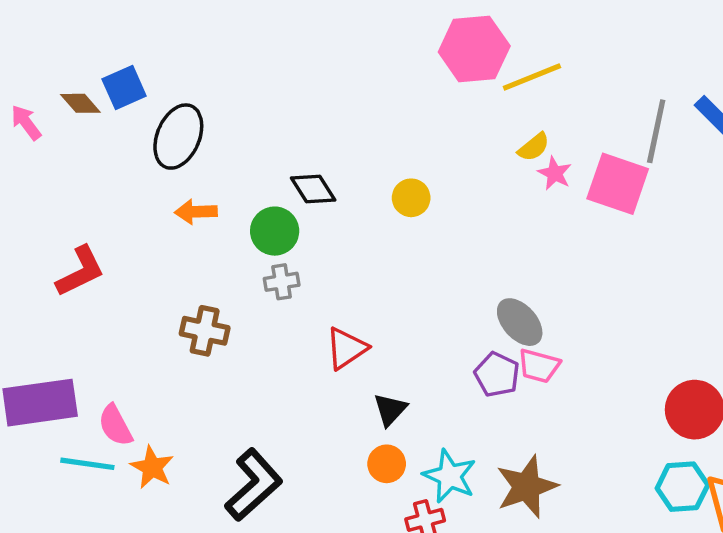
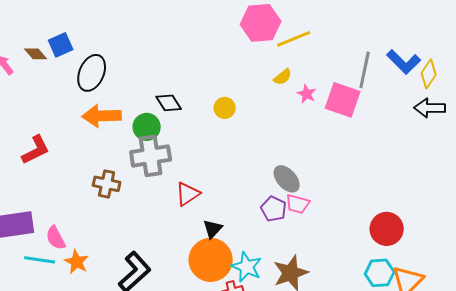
yellow semicircle: (534, 147) -> (283, 77), moved
orange arrow: (196, 212) -> (102, 116), size x1.6
gray cross: (282, 282) -> (151, 156), size x2.0
orange circle: (387, 464) -> (211, 260), size x2.0

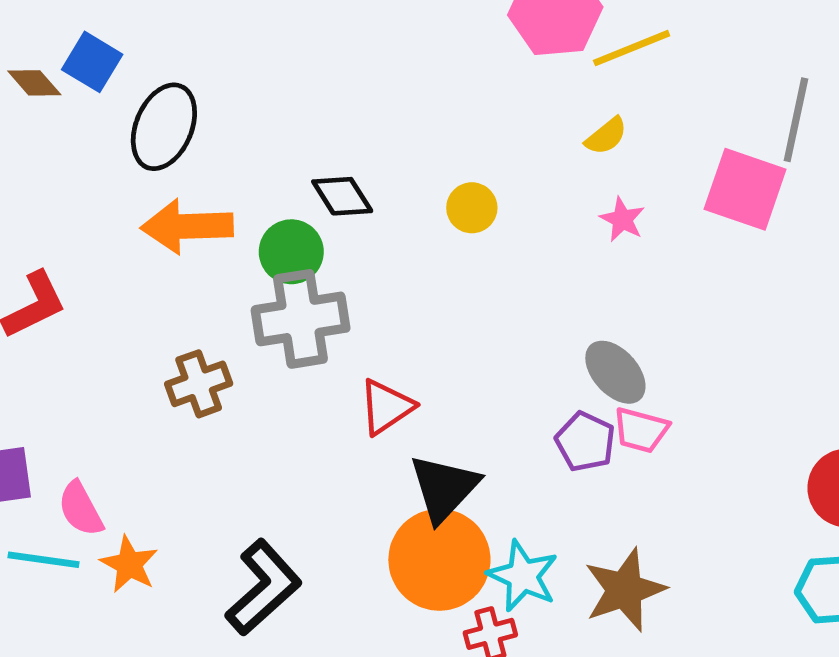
blue square: (61, 45) -> (92, 62), turned -35
pink star: (307, 94) -> (622, 219), moved
brown cross: (107, 184) -> (199, 384), turned -32
black triangle: (213, 229) -> (444, 488), size x1.6

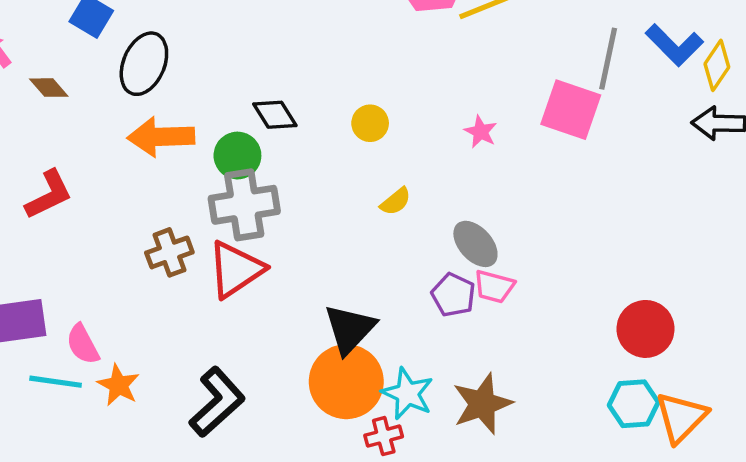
brown diamond: (34, 83) -> (49, 88), moved
yellow semicircle: (606, 136) -> (396, 201), moved
red triangle: (386, 407) -> (236, 269), moved, size x1.4

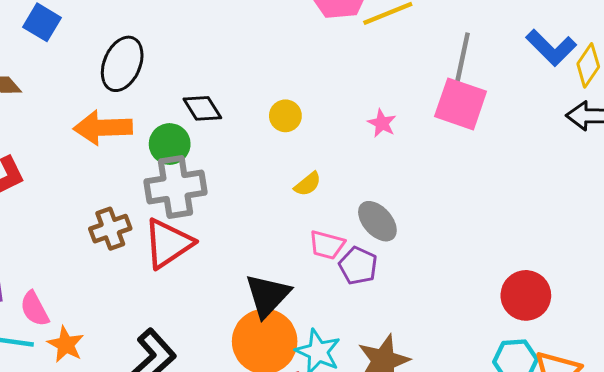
gray line: (608, 59) -> (462, 59), moved
black ellipse: (144, 64) -> (122, 64), moved
pink trapezoid: (494, 286) -> (327, 245), moved

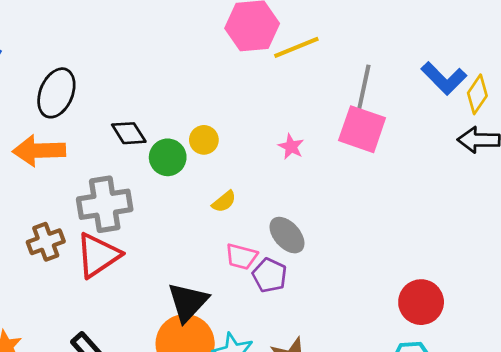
green circle: (170, 144) -> (168, 157), moved

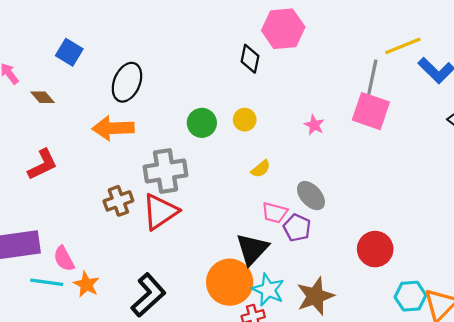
yellow line: (296, 47) -> (403, 46), moved
black diamond: (129, 133) -> (250, 59), moved, turned 44
green circle: (168, 157) -> (202, 123), moved
black triangle: (188, 302) -> (252, 249), moved
red circle: (421, 302) -> (375, 249), moved

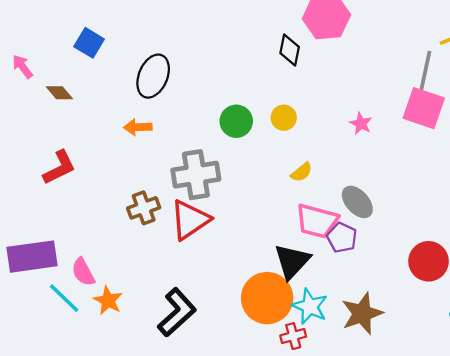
orange arrow: (113, 128) -> (138, 127), size x0.6
pink trapezoid: (275, 213) -> (317, 221), size x1.5
cyan line: (47, 282) -> (64, 298), turned 36

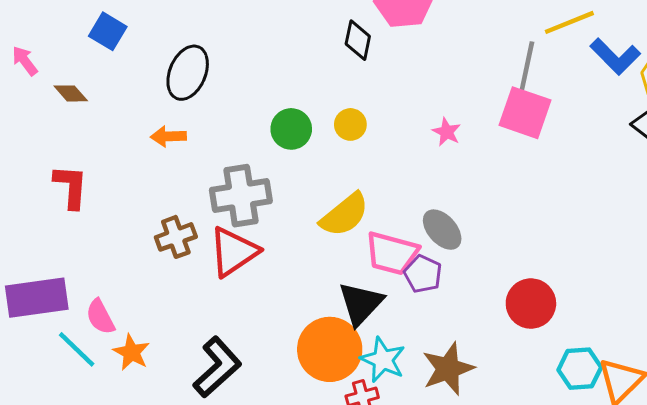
red L-shape: (59, 168) -> (71, 187), turned -60
yellow semicircle: (302, 172) -> (344, 215), moved, size x1.8

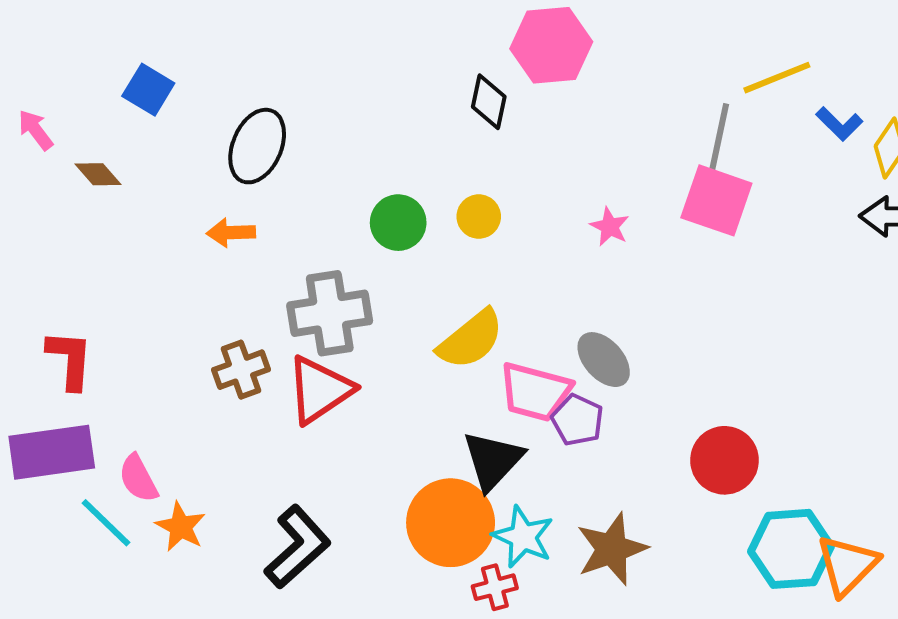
blue L-shape: (615, 56) -> (839, 124), size x0.7
red L-shape: (71, 187) -> (70, 360), moved
cyan hexagon: (580, 369) -> (791, 549), size x1.4

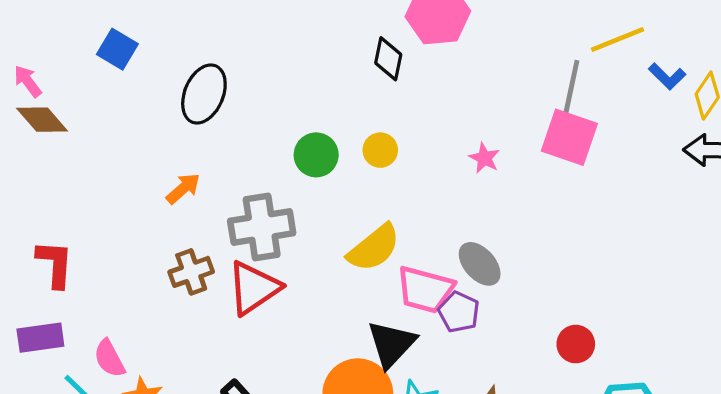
brown diamond: (98, 174) -> (42, 120), moved, size x1.4
orange arrow: (231, 233) -> (183, 189), moved, turned 141
purple rectangle: (52, 452) -> (40, 338), size x0.7
red circle: (725, 460) -> (576, 344), size x0.7

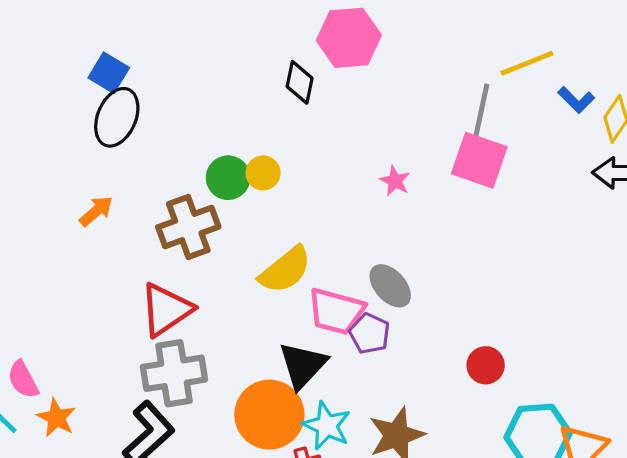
blue square: (117, 49) -> (109, 73), moved
yellow circle: (380, 150) -> (263, 173), moved
gray cross: (262, 227) -> (174, 373), moved
brown cross: (191, 272) -> (188, 227), moved, size x1.4

